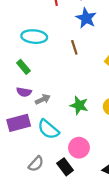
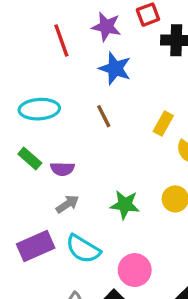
purple semicircle: (24, 92) -> (62, 169), moved

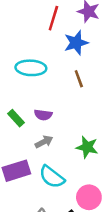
red line: (61, 41) -> (53, 18), turned 30
blue star: (115, 68) -> (76, 43), moved, turned 30
green rectangle: (30, 159) -> (16, 118), moved

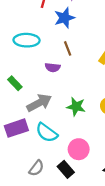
purple semicircle: (43, 115) -> (53, 67), moved
gray arrow: (44, 142) -> (39, 103), size x1.6

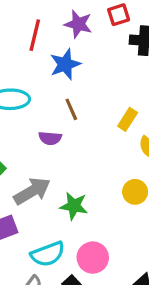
green star: (76, 107) -> (74, 206), moved
cyan semicircle: (47, 133) -> (48, 254), moved, turned -55

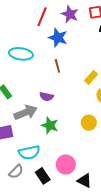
blue star: (65, 64) -> (58, 38), turned 30
purple semicircle: (50, 138) -> (46, 97), moved
pink circle: (93, 258) -> (66, 164), moved

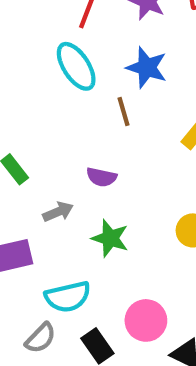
blue star: (58, 38) -> (147, 68), moved
cyan ellipse: (21, 54) -> (76, 66), moved, turned 50
gray arrow: (26, 112) -> (58, 212), size x0.6

